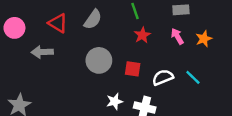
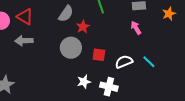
red triangle: (58, 23) -> (25, 17), moved
red star: (142, 35) -> (83, 27), moved
orange star: (204, 39) -> (169, 14), moved

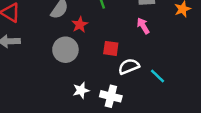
red square: (99, 55) -> (111, 48), moved
cyan line: (149, 62) -> (157, 76), moved

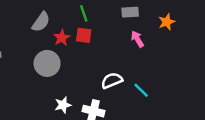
pink arrow: (143, 26) -> (137, 39), moved
red square: (111, 48) -> (84, 35), moved

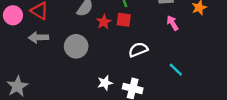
gray circle: (47, 63) -> (76, 46), moved
white semicircle: (112, 81) -> (138, 50), moved

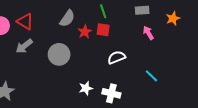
gray arrow: (38, 37) -> (24, 46), turned -36

